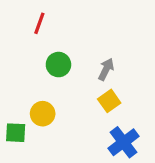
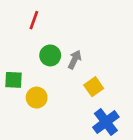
gray arrow: (106, 69) -> (75, 60), moved
green square: (16, 133) -> (14, 80), moved

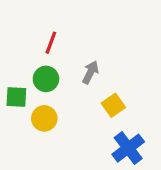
red line: (34, 20) -> (51, 43), moved
green circle: (50, 55) -> (46, 79), moved

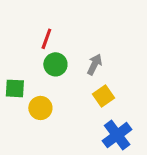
gray arrow: (90, 72) -> (95, 64), moved
green circle: (46, 79) -> (55, 64), moved

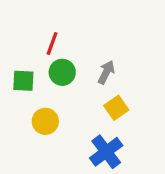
green square: (15, 88) -> (23, 81), moved
blue cross: (117, 135) -> (106, 152), moved

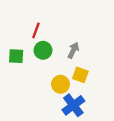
yellow square: (116, 108) -> (80, 75), turned -35
yellow circle: (45, 121) -> (61, 84), moved

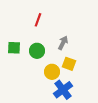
red line: (36, 30) -> (38, 20), moved
green circle: (43, 50) -> (37, 51), moved

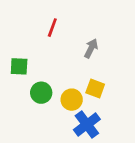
gray arrow: (63, 43) -> (91, 48), moved
green circle: (37, 51) -> (41, 93), moved

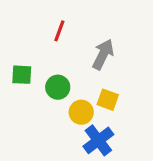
gray arrow: (91, 48) -> (103, 54), size x1.4
green circle: (41, 93) -> (58, 87), moved

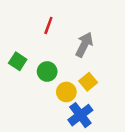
green square: (22, 75) -> (18, 61), turned 30
yellow square: (108, 100) -> (88, 82), turned 30

